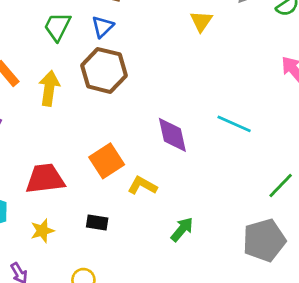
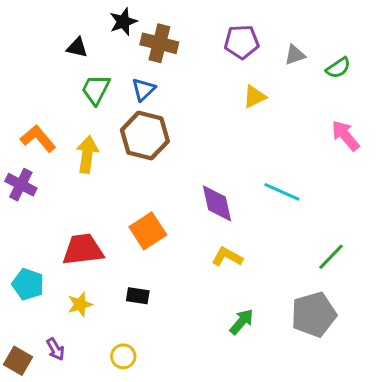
yellow triangle: (201, 21) -> (255, 97), moved, turned 30
yellow L-shape: (142, 186) -> (227, 257), moved
green arrow: (182, 229) -> (242, 322), moved

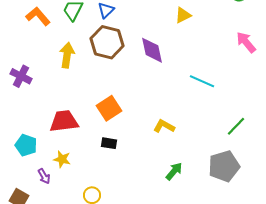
orange L-shape: (38, 139) -> (38, 16), moved
purple diamond: (217, 203) -> (152, 50), moved
black rectangle: (138, 296) -> (109, 143), moved
yellow star: (80, 304) -> (62, 159), turned 30
purple arrow: (55, 349) -> (44, 176), moved

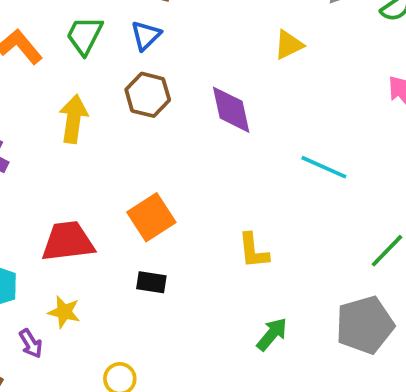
brown hexagon: (107, 42) -> (148, 95), size x0.7
yellow L-shape: (164, 126) -> (253, 251), turned -125

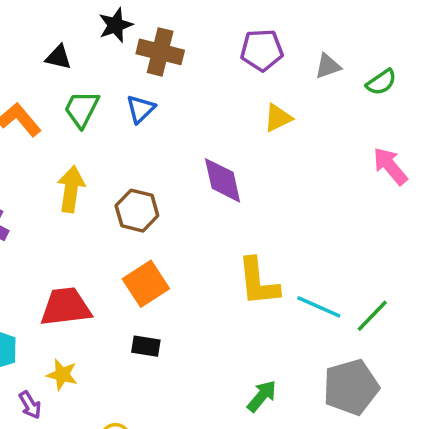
brown hexagon: (148, 95) -> (137, 211), moved
cyan line: (324, 167) -> (319, 307), moved
yellow L-shape: (253, 251) -> (258, 282), moved, size x1.4

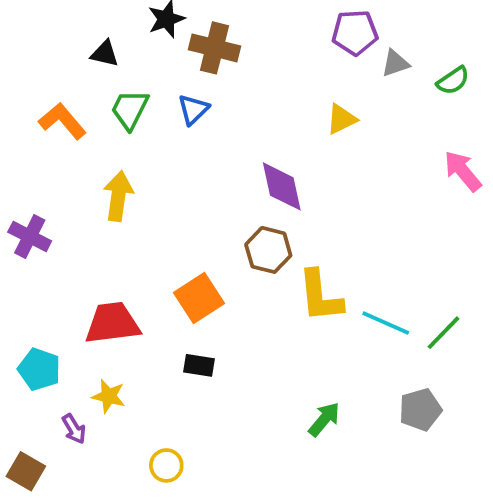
purple pentagon: (262, 50) -> (355, 32), moved
brown hexagon: (137, 211) -> (268, 250), moved
gray pentagon: (351, 387) -> (420, 410), size x0.7

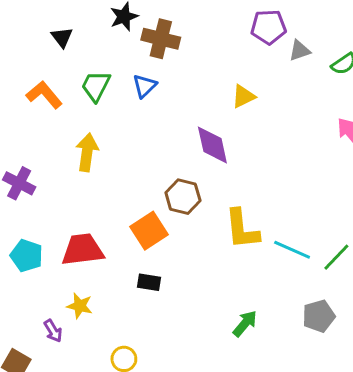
black triangle: (105, 54) -> (62, 37), moved, turned 40
yellow triangle: (341, 119) -> (243, 96), moved
brown hexagon: (268, 250) -> (183, 197), moved
cyan pentagon: (39, 369) -> (27, 256), moved

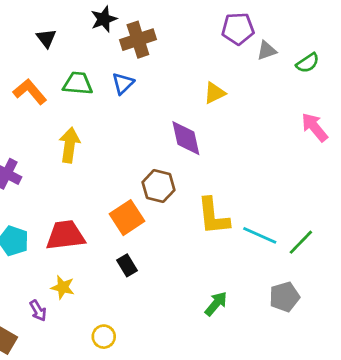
brown cross: (161, 39) -> (138, 40), turned -32
green trapezoid: (96, 86) -> (78, 83), turned 68
black rectangle: (149, 282) -> (127, 265), turned 50

